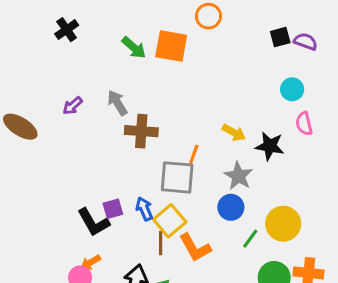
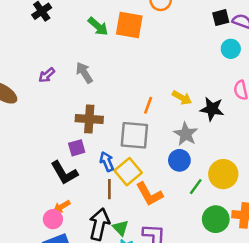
cyan circle: (292, 89) -> (231, 49), moved
brown cross: (141, 131) -> (89, 119), moved
orange line: (194, 155) -> (148, 105), moved
purple square: (113, 209) -> (77, 148), moved
brown line: (161, 243) -> (109, 189), moved

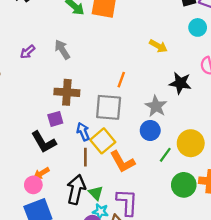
yellow arrow: (182, 98) -> (158, 46), moved

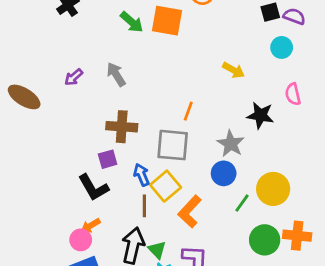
orange L-shape: (122, 162) -> (190, 212), turned 72

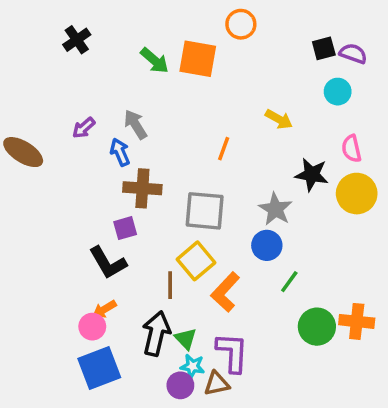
orange line: (188, 111) -> (224, 149), moved
blue arrow: (142, 175) -> (120, 152), moved
yellow circle: (273, 189) -> (357, 194), moved

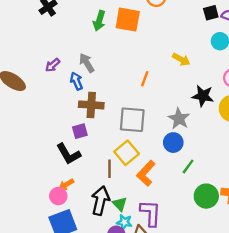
green arrow: (154, 60) -> (99, 21), turned 66

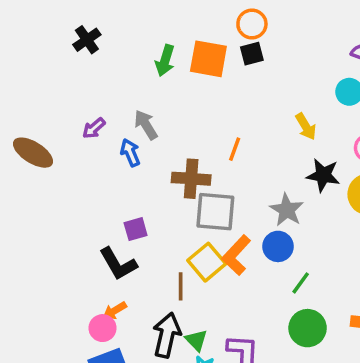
black square: (211, 13) -> (252, 54), moved
yellow arrow: (181, 59) -> (306, 127), moved, turned 30
brown cross: (91, 105) -> (191, 179), moved
orange L-shape: (146, 173) -> (236, 255), moved
green circle: (206, 196) -> (308, 328), moved

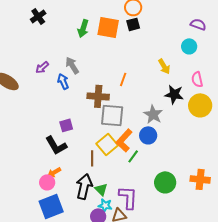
green line: (301, 283) -> (133, 156), moved

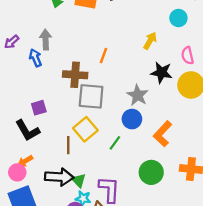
gray arrow: (72, 65) -> (46, 40), turned 30
yellow arrow: (164, 66) -> (150, 41), turned -119
orange L-shape: (124, 140) -> (163, 134), moved
black arrow: (84, 186) -> (59, 177), turned 80

